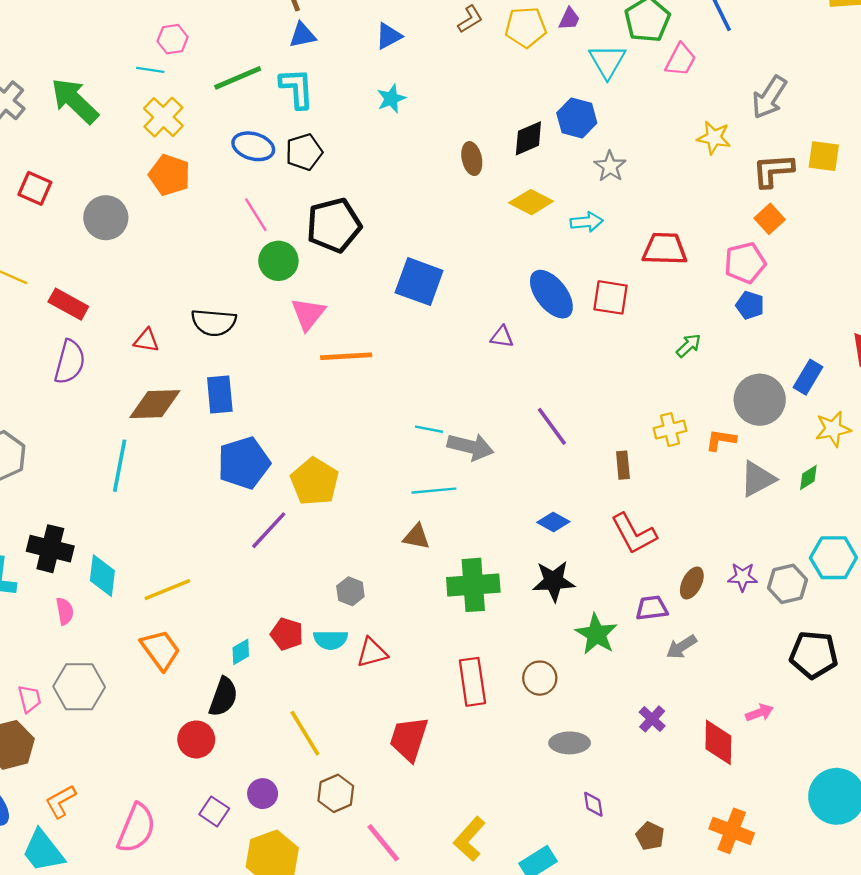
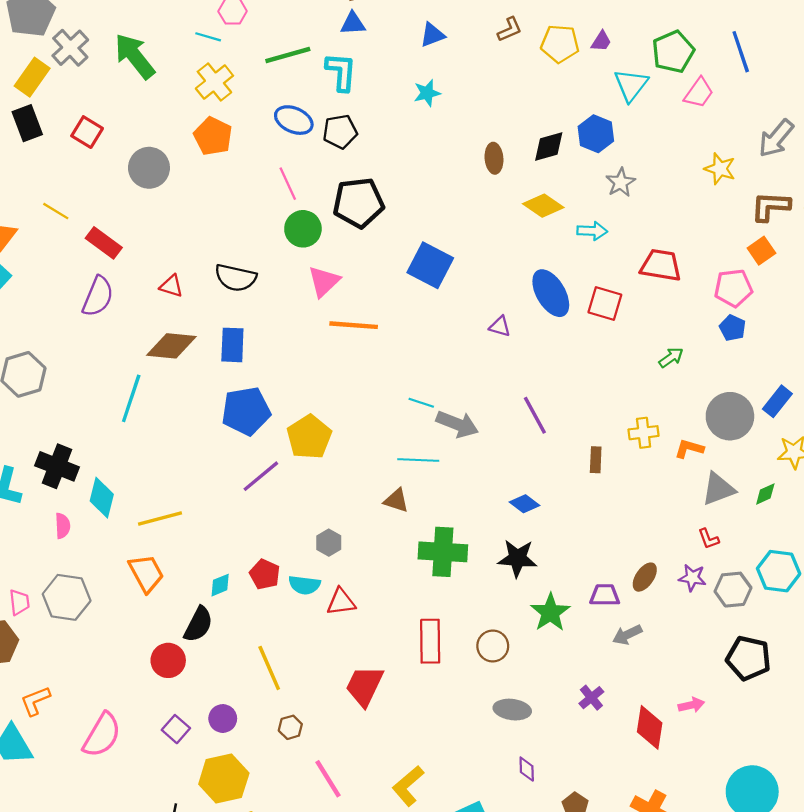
red L-shape: (634, 534) -> (709, 539), moved, size x0.5
brown hexagon: (336, 793) -> (290, 727), size x0.7

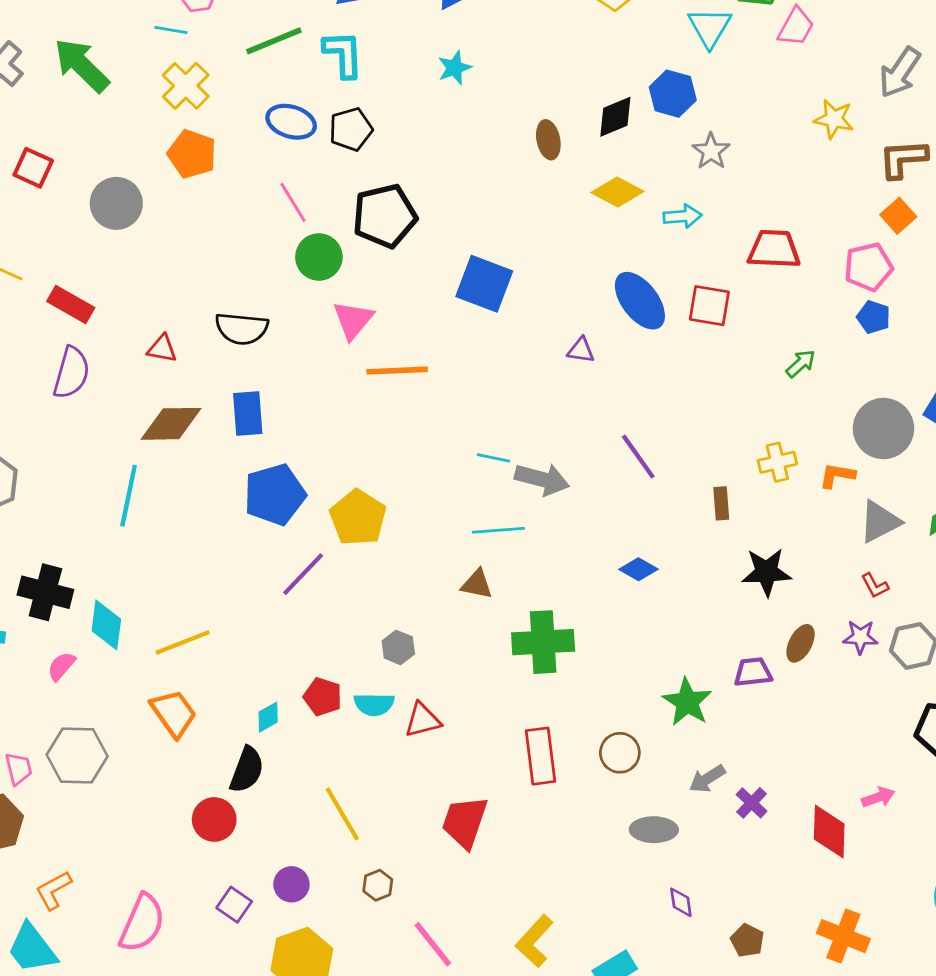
pink semicircle: (63, 526) -> (61, 666), turned -130
black star: (517, 558) -> (766, 572), moved
gray arrow: (627, 635) -> (707, 779), moved

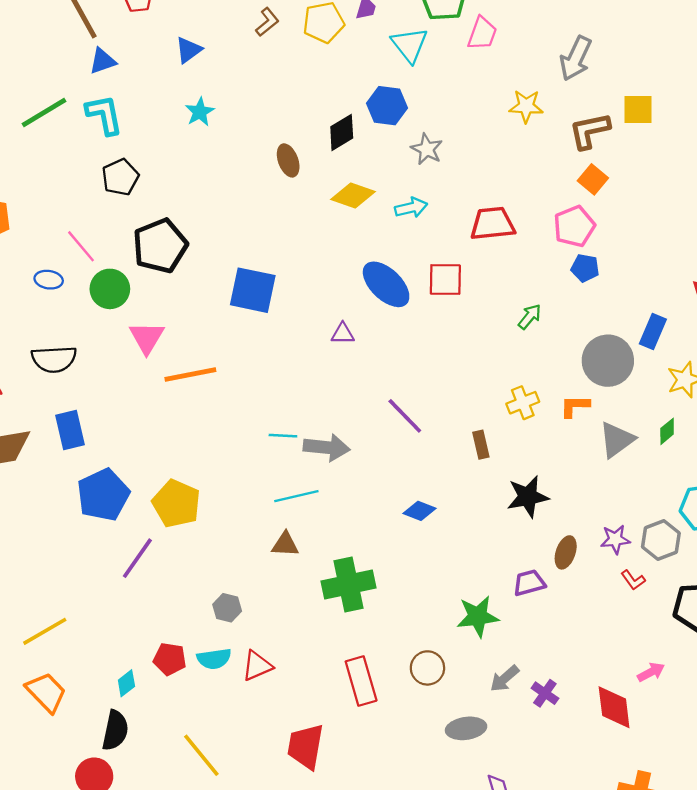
blue ellipse: (291, 122) -> (49, 280), moved, size x0.7
red L-shape: (875, 586) -> (633, 580), moved
green star: (687, 702) -> (478, 616), turned -30

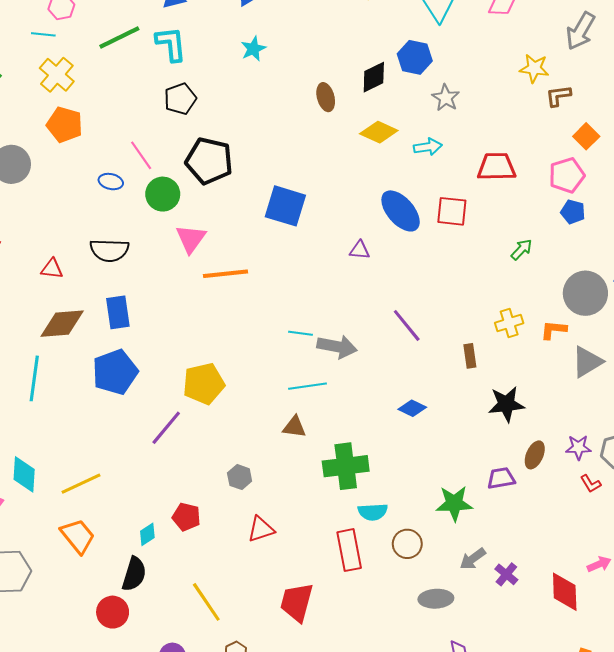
brown L-shape: (590, 131) -> (558, 96), moved, size x0.7
black pentagon: (160, 246) -> (209, 161), turned 30
blue pentagon: (103, 495) -> (115, 372), moved
yellow pentagon: (176, 504) -> (204, 384), turned 30
cyan semicircle: (214, 659) -> (373, 512), moved

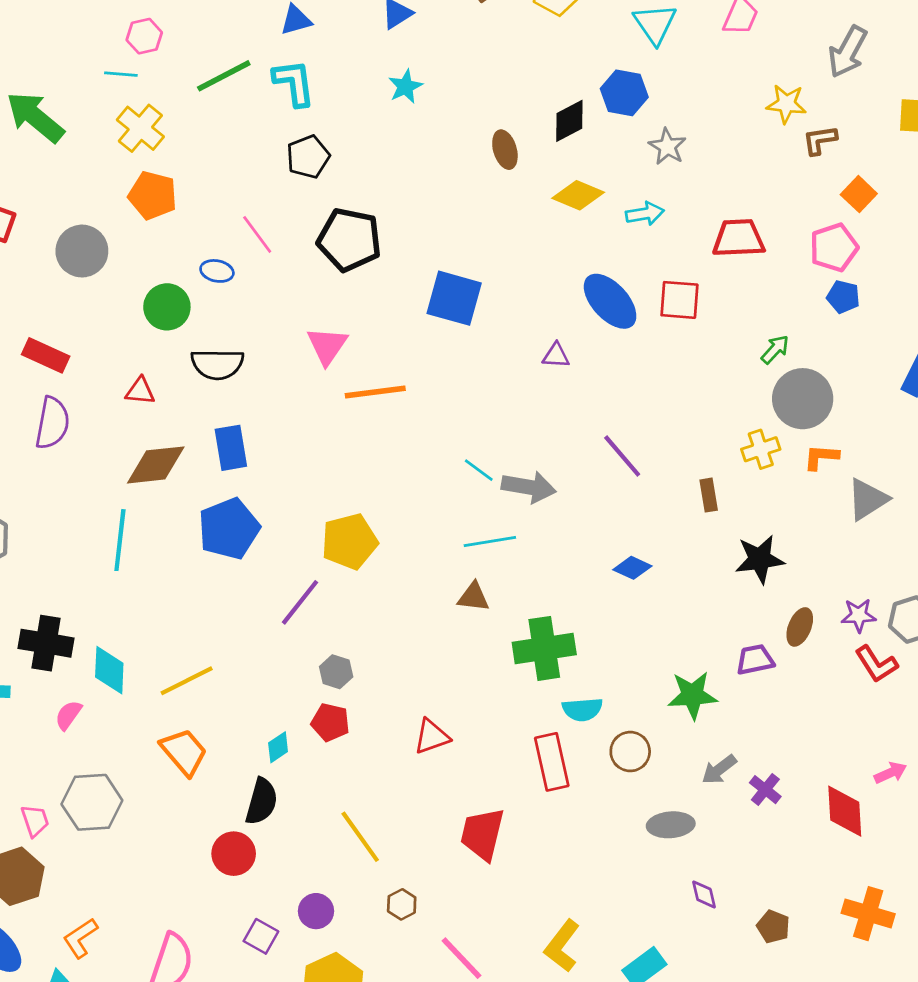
green circle: (163, 194) -> (167, 307), moved
gray circle: (585, 293) -> (803, 399), moved
cyan line: (301, 333) -> (479, 470), turned 30
gray hexagon: (240, 477) -> (336, 672), moved
red L-shape: (591, 484) -> (876, 664), size x1.5

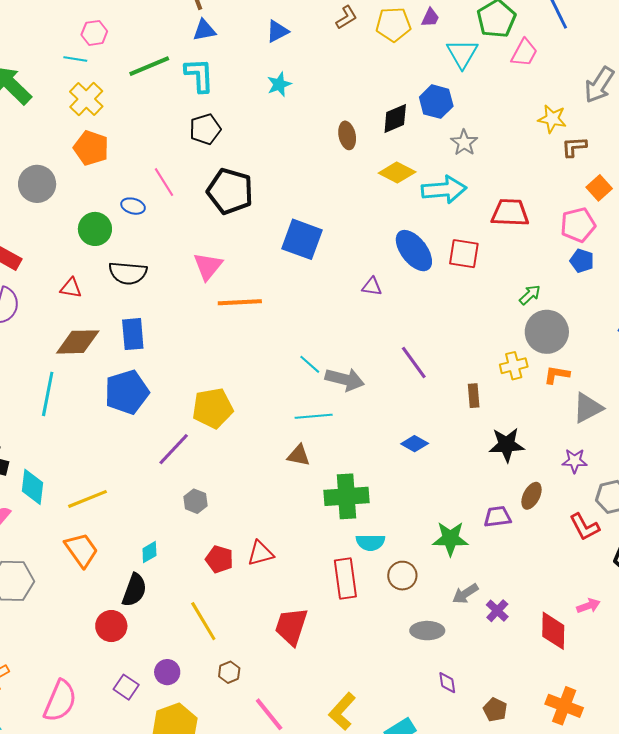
cyan arrow: (645, 214) -> (444, 190), size x1.6
purple star: (859, 615) -> (575, 461), moved
red pentagon: (330, 722) -> (219, 559), moved

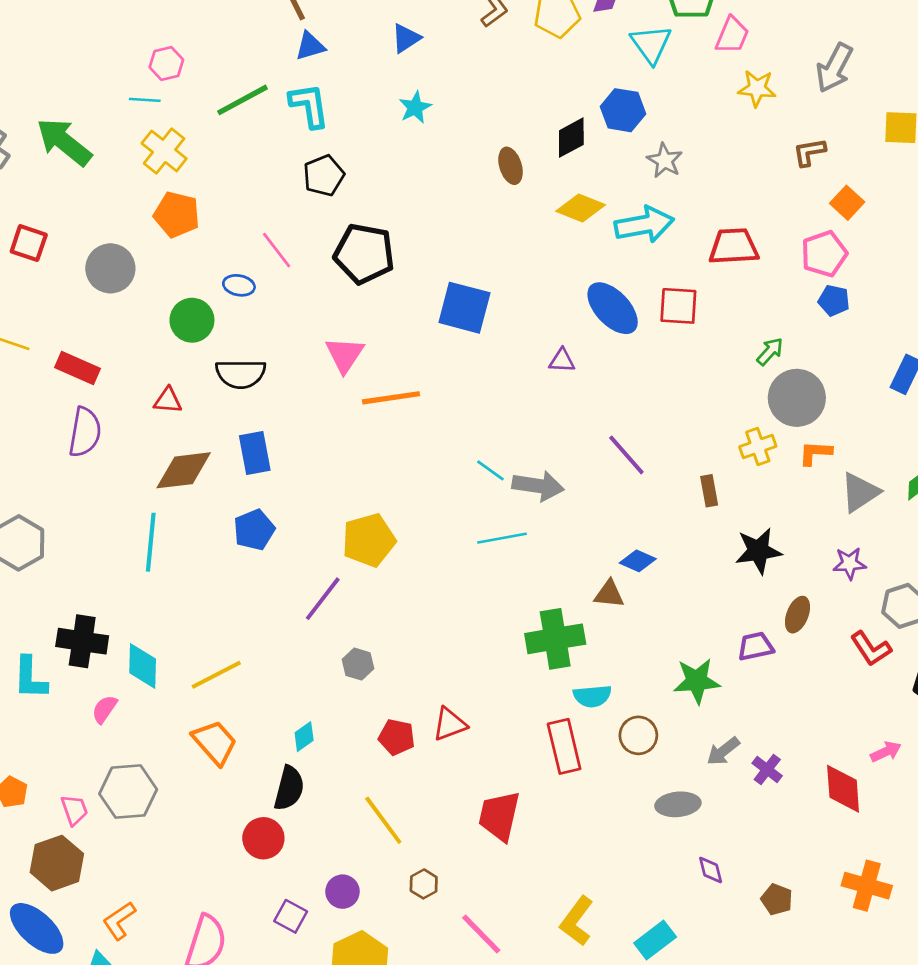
yellow star: (552, 119) -> (757, 88), moved
blue pentagon: (127, 392) -> (254, 530), size x0.7
brown triangle: (299, 455) -> (609, 594), moved

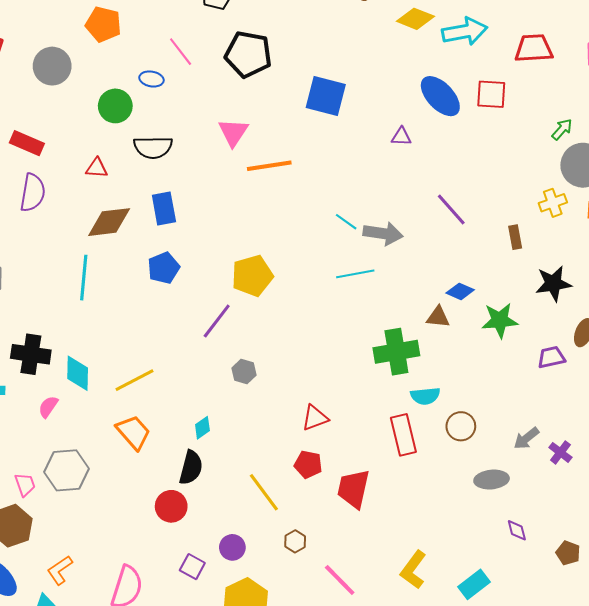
green star: (697, 681) -> (500, 320), moved
red pentagon: (397, 737) -> (308, 464), moved

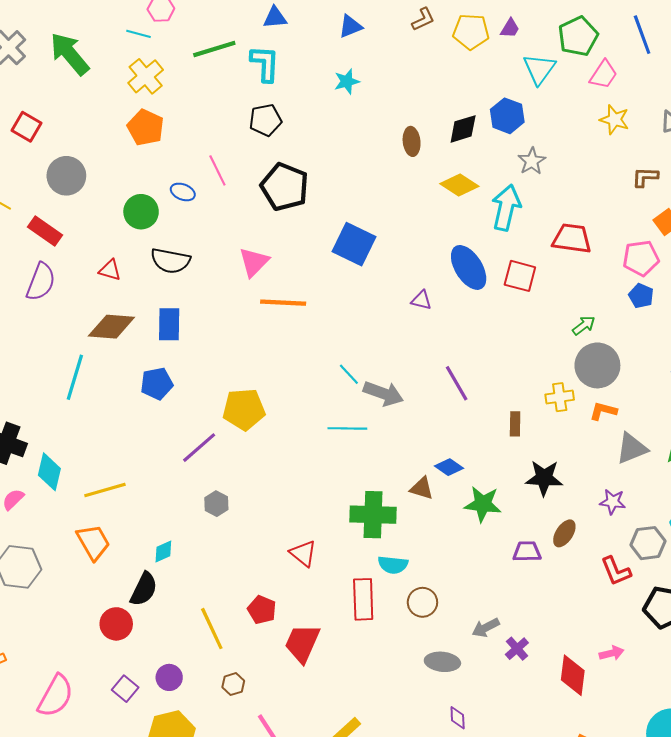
cyan arrow: (465, 31) -> (506, 208), turned -78
gray circle: (52, 66) -> (66, 176), moved
red triangle: (315, 418) -> (303, 553), moved, turned 48

